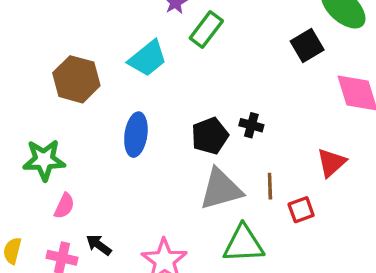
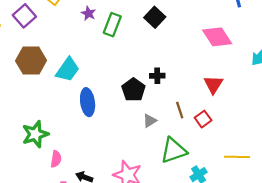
black square: (307, 45) -> (155, 17), moved
cyan trapezoid: (148, 58) -> (68, 70), moved
brown hexagon: (76, 79) -> (31, 61), moved
gray triangle: (221, 189) -> (150, 121), size x0.5

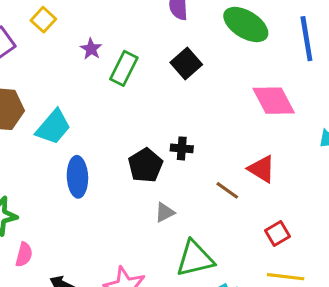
red triangle: (213, 85) -> (262, 169), turned -36
brown line: (180, 110) -> (227, 190), moved, turned -42
red square: (203, 119) -> (278, 233), moved

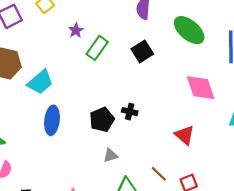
brown line: (227, 190) -> (159, 174), moved

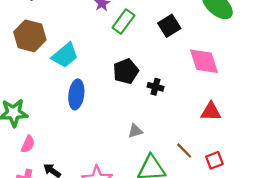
pink diamond: (201, 88) -> (204, 61), moved
black pentagon: (102, 120) -> (126, 71), moved
red triangle: (184, 135) -> (211, 112), turned -40

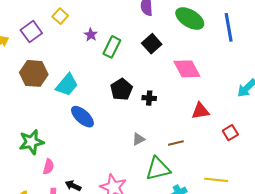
blue ellipse: (76, 94) -> (82, 117), turned -45
brown line: (184, 151) -> (176, 143), moved, turned -49
red square: (214, 160) -> (230, 133), moved

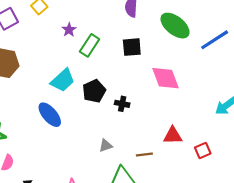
blue line: (229, 27) -> (215, 40), turned 60
black square: (152, 44) -> (132, 47), turned 30
cyan trapezoid: (67, 85) -> (63, 80), moved
red triangle: (200, 111) -> (173, 136), moved

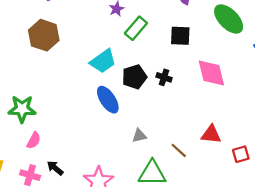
black cross: (122, 104) -> (164, 77), moved
blue ellipse: (50, 115) -> (108, 100), moved
brown line: (144, 154) -> (179, 150), turned 42

